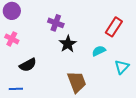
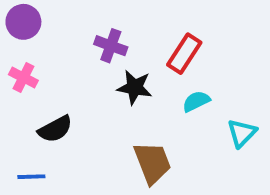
red rectangle: (114, 27) -> (184, 54), moved
black star: (68, 44) -> (135, 87), turned -30

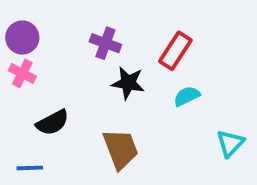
purple circle: (23, 22) -> (22, 38), moved
cyan triangle: (242, 133) -> (230, 143), moved
brown trapezoid: (152, 163) -> (121, 149), moved

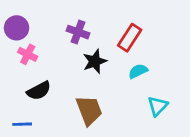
pink cross: (22, 73) -> (28, 54), moved
black star: (128, 83) -> (95, 61), turned -30
cyan triangle: (230, 143) -> (158, 106), moved

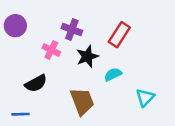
pink cross: (28, 54) -> (51, 50), moved
cyan semicircle: (138, 71) -> (113, 74), moved

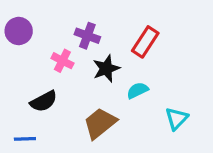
brown trapezoid: (82, 101) -> (100, 123), turned -108

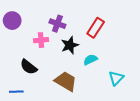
pink cross: (62, 61) -> (41, 40), turned -32
black semicircle: (44, 101) -> (29, 67), turned 66
brown trapezoid: (100, 123) -> (66, 81), turned 70

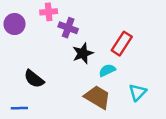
red rectangle: (96, 28) -> (122, 44), moved
pink cross: (41, 40) -> (49, 12), moved
brown trapezoid: (66, 81) -> (97, 97), moved

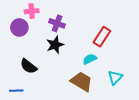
pink cross: (49, 12) -> (32, 11), moved
purple circle: (14, 24) -> (19, 27), moved
black star: (83, 53) -> (55, 45), moved

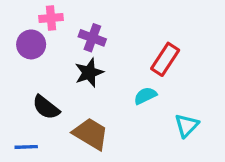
brown trapezoid: (82, 81) -> (91, 134), moved

